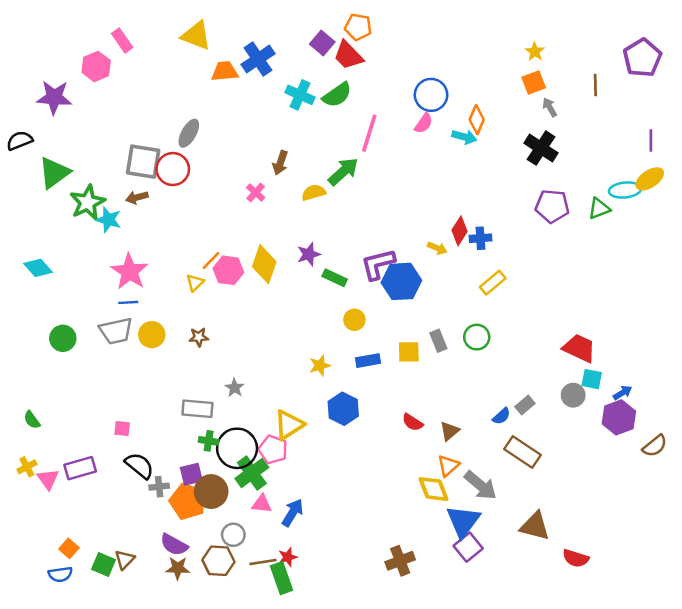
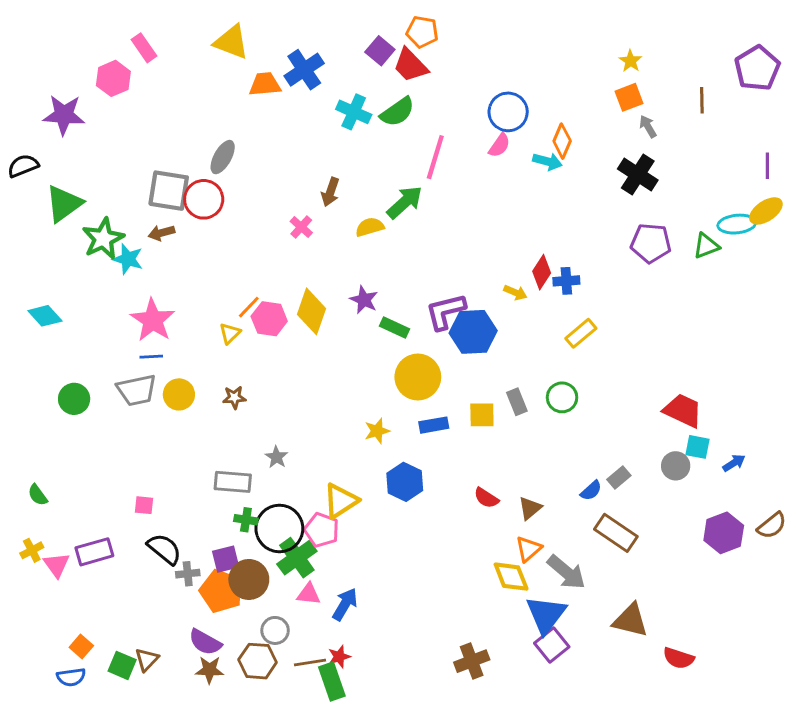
purple star: (309, 254) -> (364, 300), turned -30
yellow circle: (354, 320) -> (418, 377), size x1.8
purple hexagon: (619, 417) -> (724, 533), moved

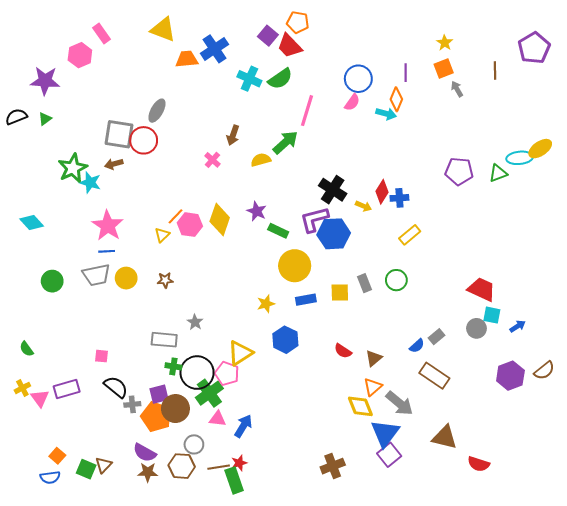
purple line: (767, 166) -> (406, 73), moved
black cross: (638, 175) -> (333, 190), moved
green triangle: (64, 204) -> (45, 119), moved, size x0.5

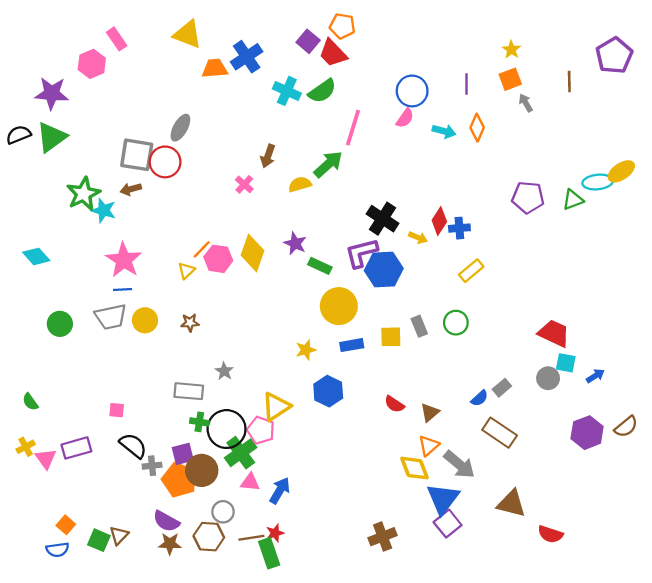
orange diamond: (396, 99) -> (477, 128), moved
green triangle: (45, 119) -> (52, 137), size x2.0

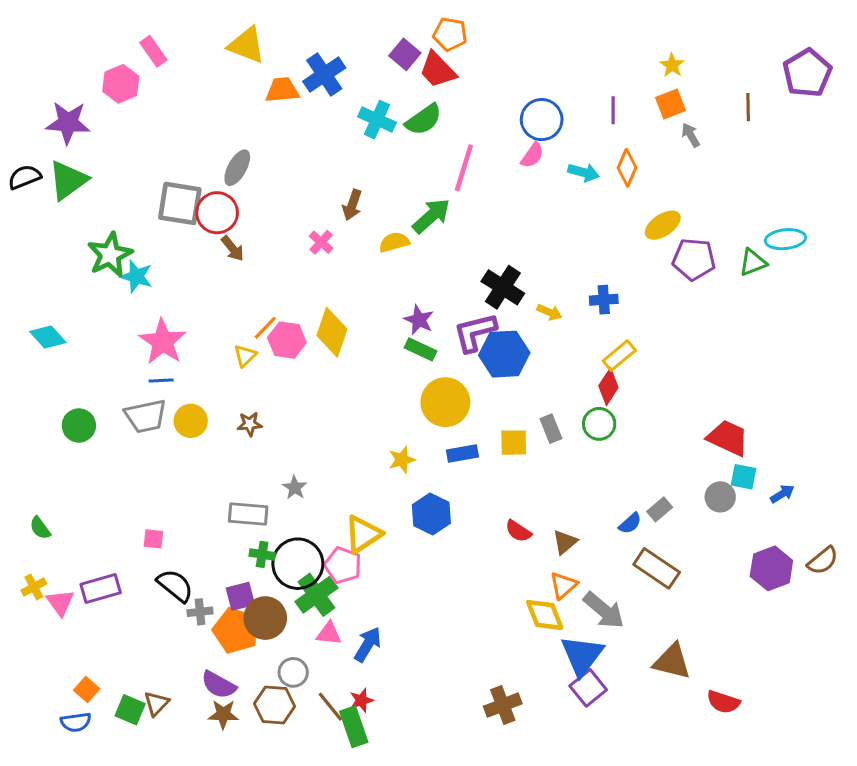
yellow ellipse: (621, 171) -> (663, 225), moved
brown arrow: (131, 189) -> (233, 248), moved, turned -114
red diamond: (439, 221) -> (608, 387), moved
purple star: (295, 243) -> (419, 320), moved
brown line: (251, 538) -> (330, 707), turned 60

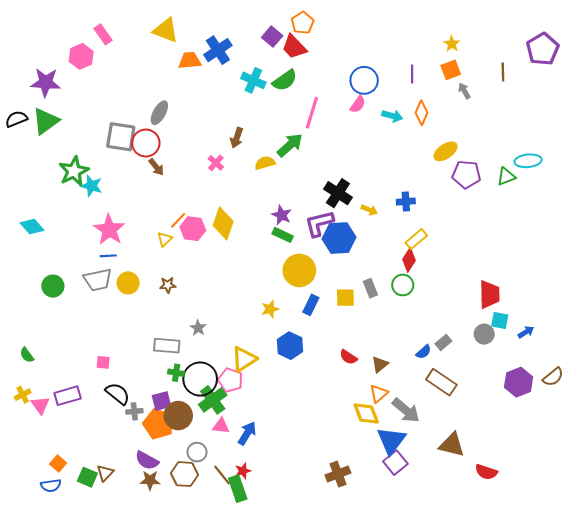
orange pentagon: (450, 34) -> (302, 23), turned 30
red trapezoid: (728, 438) -> (489, 294), turned 64
blue rectangle: (462, 453) -> (311, 305), turned -54

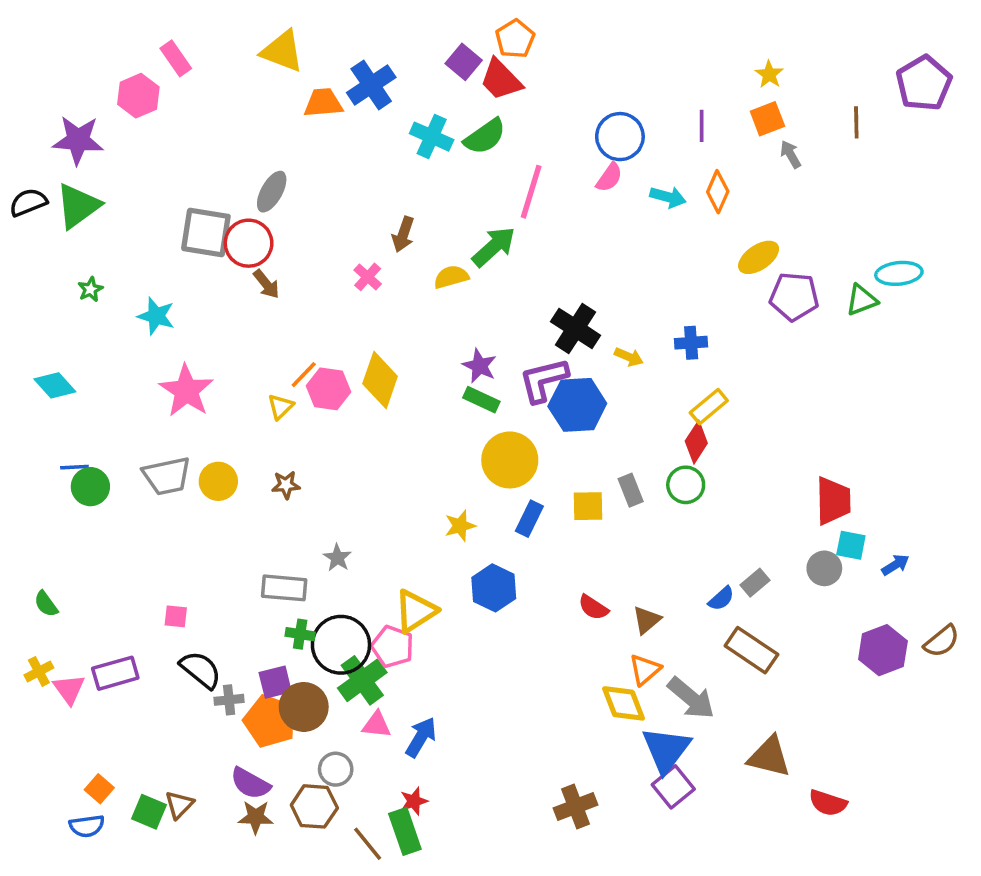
green star: (74, 171) -> (90, 289), moved, size x0.5
blue line: (108, 256) -> (74, 467), moved
brown line: (222, 475) -> (368, 844), moved

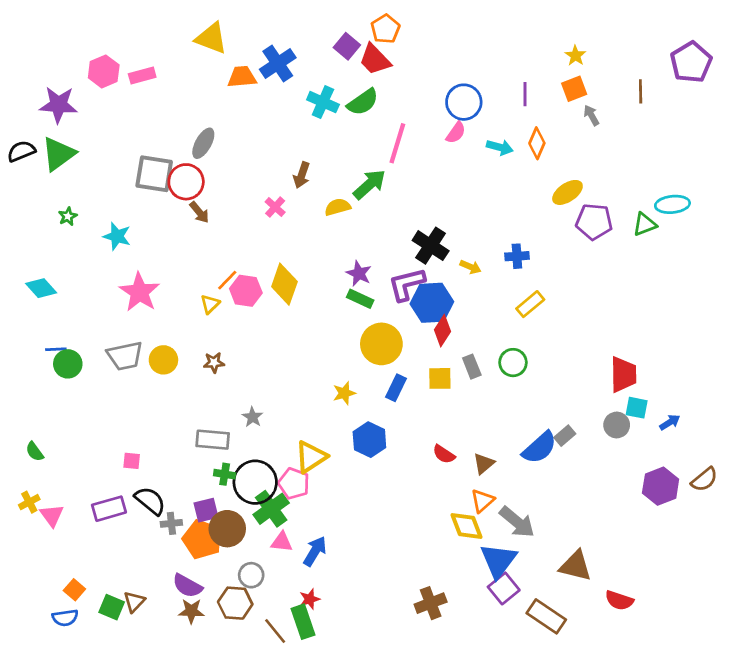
pink rectangle: (176, 58) -> (142, 75), moved, turned -70
red diamond: (696, 442) -> (443, 331), moved
blue semicircle: (721, 599) -> (540, 448), size x1.8
brown rectangle: (751, 650) -> (546, 616), moved
purple rectangle: (115, 673) -> (109, 509), moved

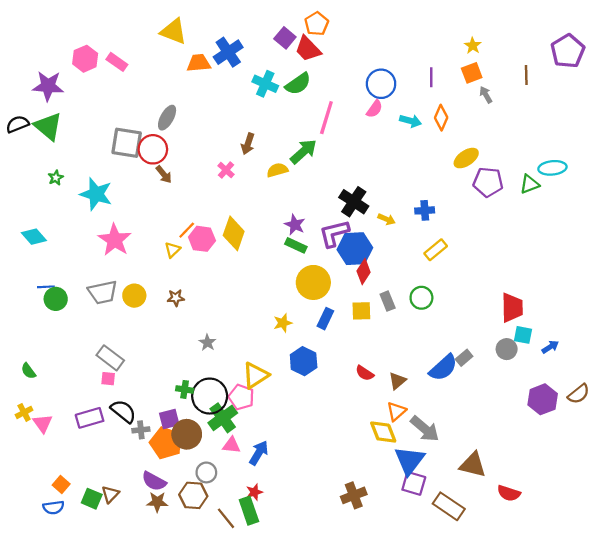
pink rectangle: (142, 75) -> (117, 62), turned 50
green triangle: (58, 154) -> (48, 126), turned -44
cyan star: (117, 236) -> (96, 194), size x1.4
gray rectangle: (213, 440) -> (110, 358), moved, turned 32
purple square: (504, 588) -> (414, 483), turned -35

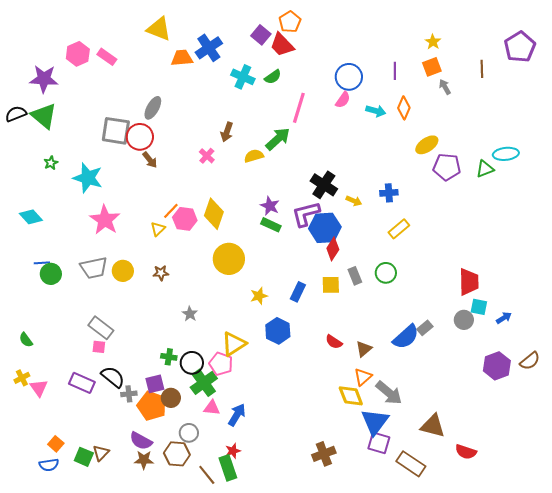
green semicircle: (298, 84) -> (273, 77), size x0.7
yellow circle: (313, 282) -> (229, 259), moved
black circle: (210, 396) -> (192, 363), size x0.7
purple rectangle: (90, 418) -> (82, 383), turned 40
brown circle: (187, 434) -> (171, 398), size x0.7

